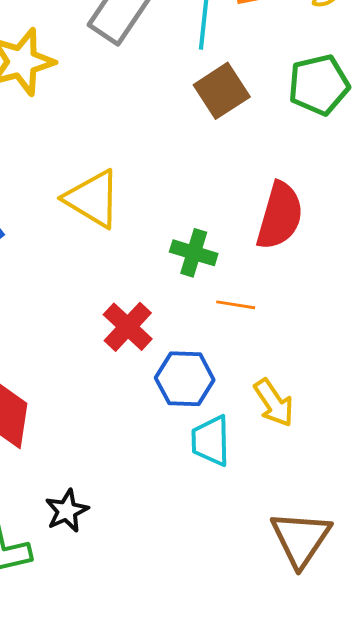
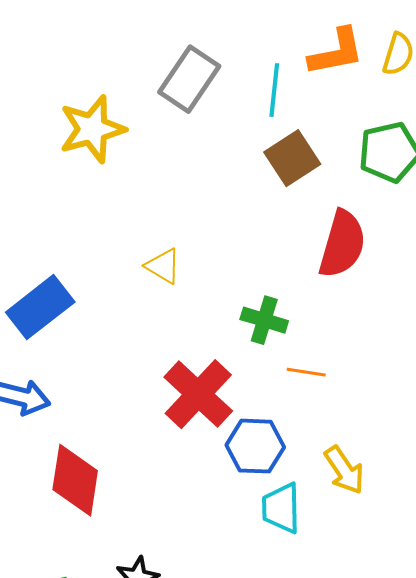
yellow triangle: (93, 199) -> (163, 266), size x0.6
red semicircle: (280, 216) -> (342, 244), moved
red cross: (128, 327) -> (198, 394), size x1.4

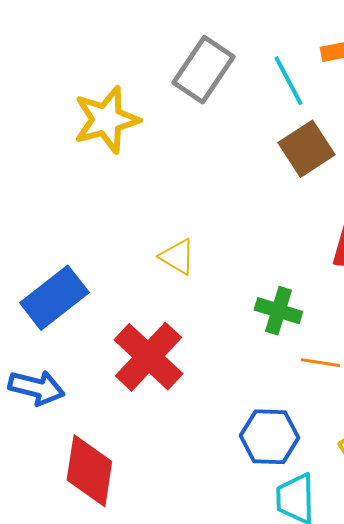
cyan line: (274, 90) -> (288, 81), turned -34
red cross: (198, 394) -> (148, 357), moved

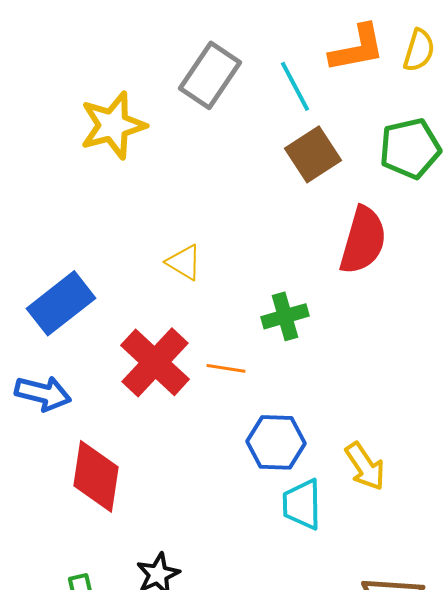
green cross: (278, 311) -> (285, 316), turned -33
orange line: (320, 363) -> (226, 368), moved

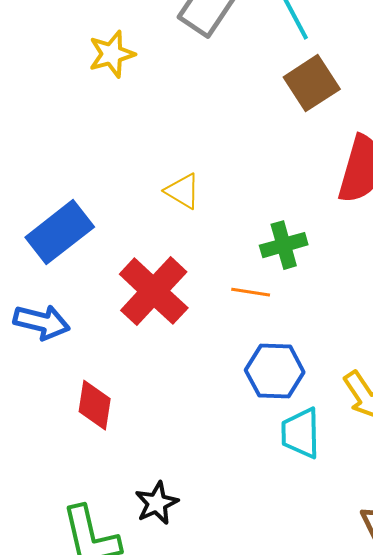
yellow star: (113, 125) -> (112, 54), size x0.7
orange line: (226, 368) -> (251, 292), moved
red diamond: (96, 476) -> (95, 405), size x0.7

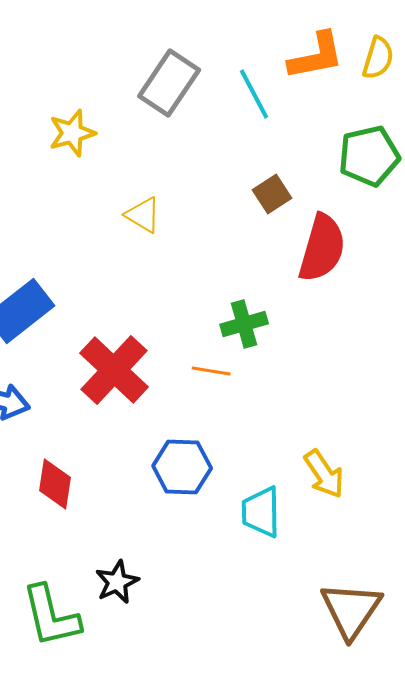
brown square: (312, 83) -> (272, 194), moved, size x0.7
yellow triangle: (183, 191) -> (143, 215), moved
blue hexagon: (275, 371) -> (182, 467), moved

